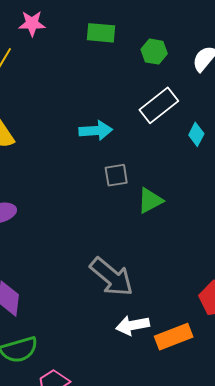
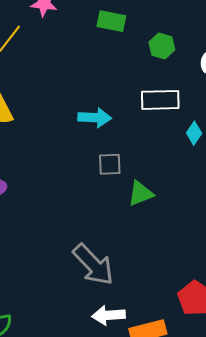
white rectangle: (159, 105) -> (160, 100), turned 30

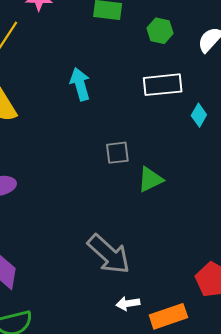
cyan arrow: (95, 118) -> (80, 84), moved, turned -104
white arrow: (108, 315) -> (128, 303), size x0.7

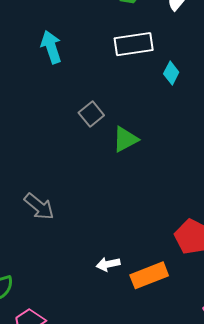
gray square: (117, 153) -> (91, 114), turned -30
gray arrow: (109, 254) -> (39, 206), moved, size x0.7

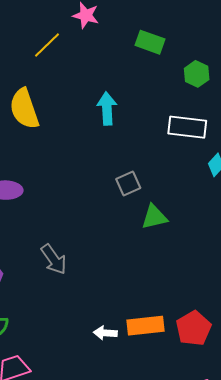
orange rectangle: (149, 275) -> (145, 326), moved

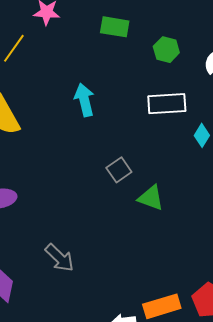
green triangle: (154, 217) -> (151, 198), turned 44

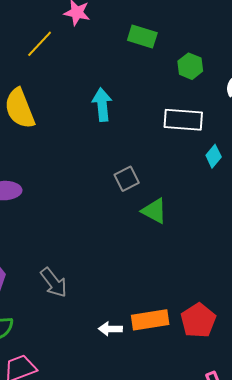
gray arrow: (60, 258) -> (54, 283), moved

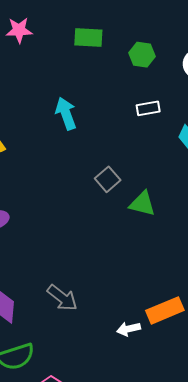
white rectangle: (183, 120) -> (148, 108), size x0.6

